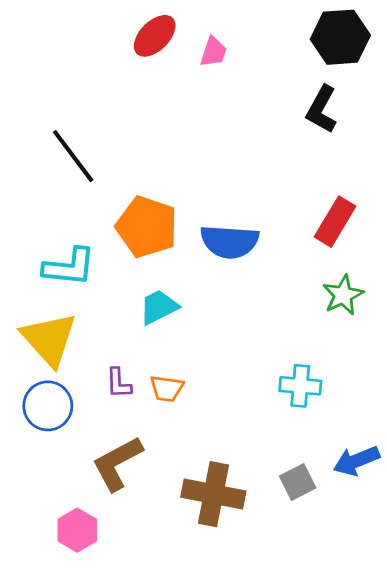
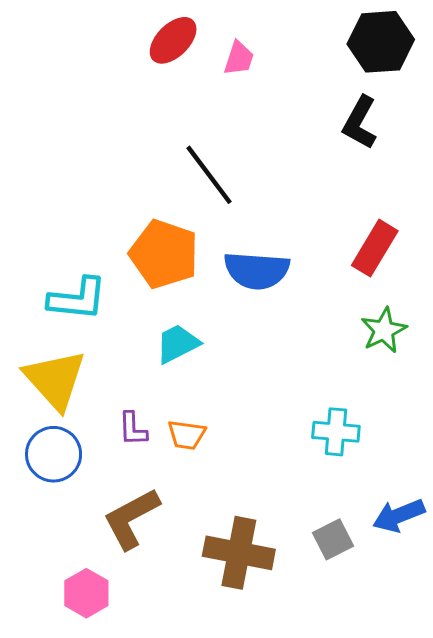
black line: (73, 156) -> (209, 175), moved

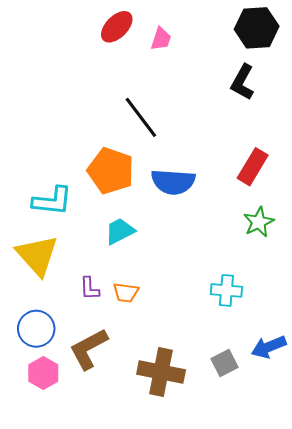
blue circle: (54, 454) -> (36, 329), moved
pink hexagon: (86, 593) -> (43, 373), moved

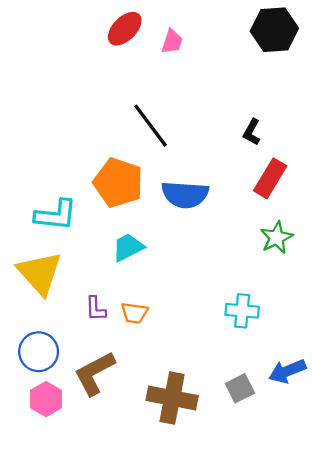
black L-shape: (243, 82) -> (252, 132), moved, size x0.7

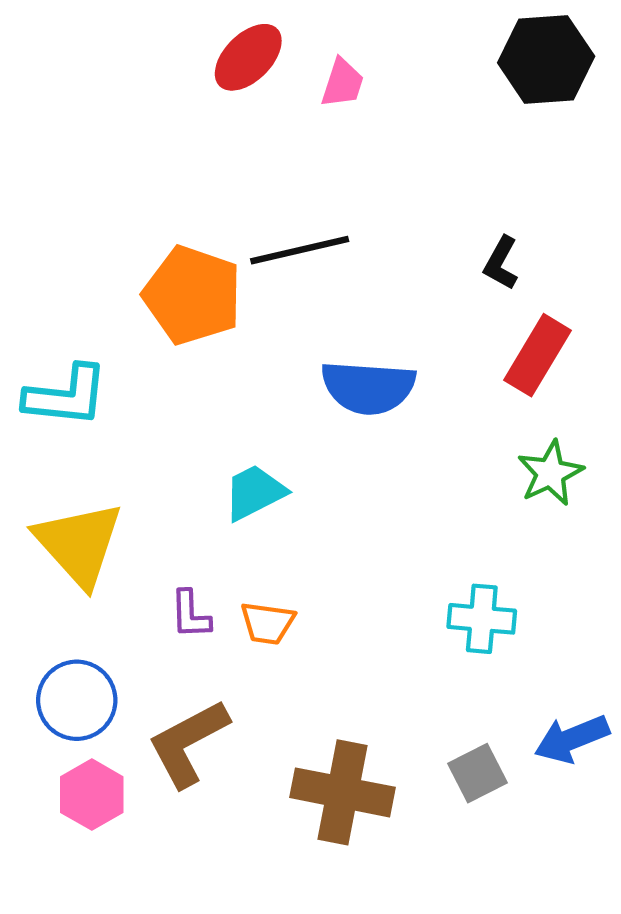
black line: (151, 126) -> (300, 250), turned -66
orange pentagon: (118, 183) -> (192, 295), moved
cyan L-shape: (56, 215) -> (66, 396), moved

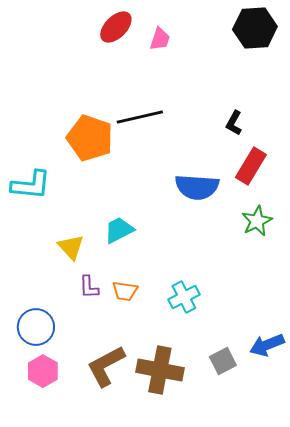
blue semicircle: (368, 387) -> (197, 187), moved
yellow triangle: (79, 544) -> (71, 247), moved, size x0.6
cyan cross: (482, 619) -> (184, 297), moved, turned -32
brown L-shape: (188, 743) -> (106, 366), moved

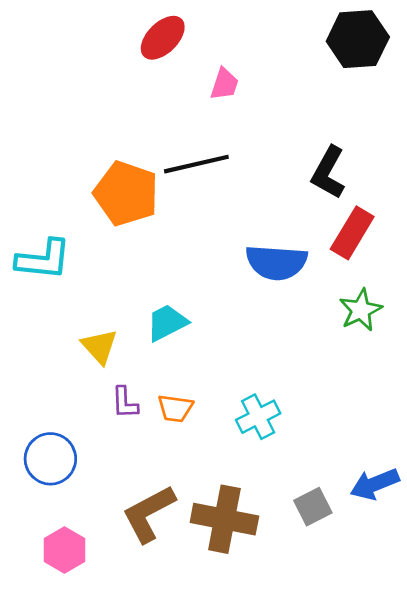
pink trapezoid: (160, 39) -> (224, 84), moved
black L-shape: (234, 123) -> (328, 172), size x1.5
pink hexagon: (43, 371) -> (64, 550), moved

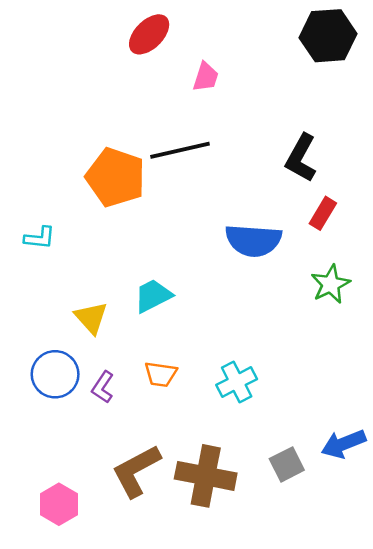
red rectangle: (352, 233) -> (323, 213), size x0.7
cyan L-shape: (43, 259) -> (40, 238), size x0.6
purple L-shape: (125, 403) -> (103, 387), moved, turned 36
blue circle: (50, 459) -> (55, 374), moved

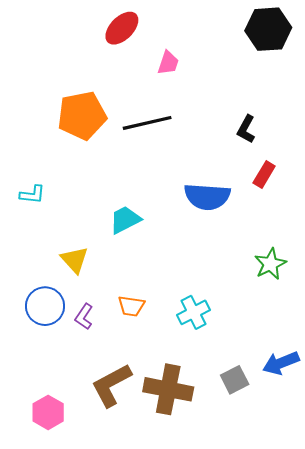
black L-shape: (301, 158) -> (246, 129), size x0.7
orange pentagon: (116, 177) -> (82, 116), moved, turned -30
green star: (331, 284) -> (270, 264), moved
cyan trapezoid: (153, 296) -> (125, 220), moved

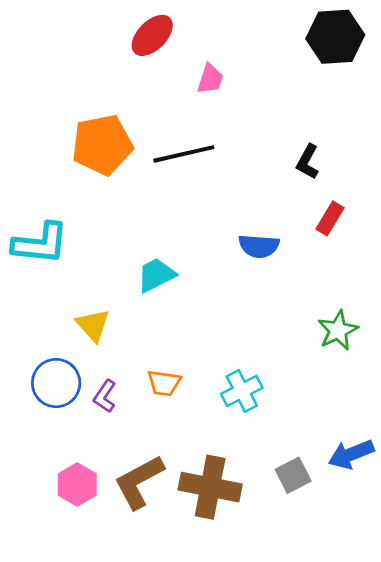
cyan L-shape: (32, 194) -> (40, 243), size x1.8
blue semicircle: (207, 197) -> (259, 246), size x0.7
pink hexagon: (48, 412) -> (77, 484), moved

